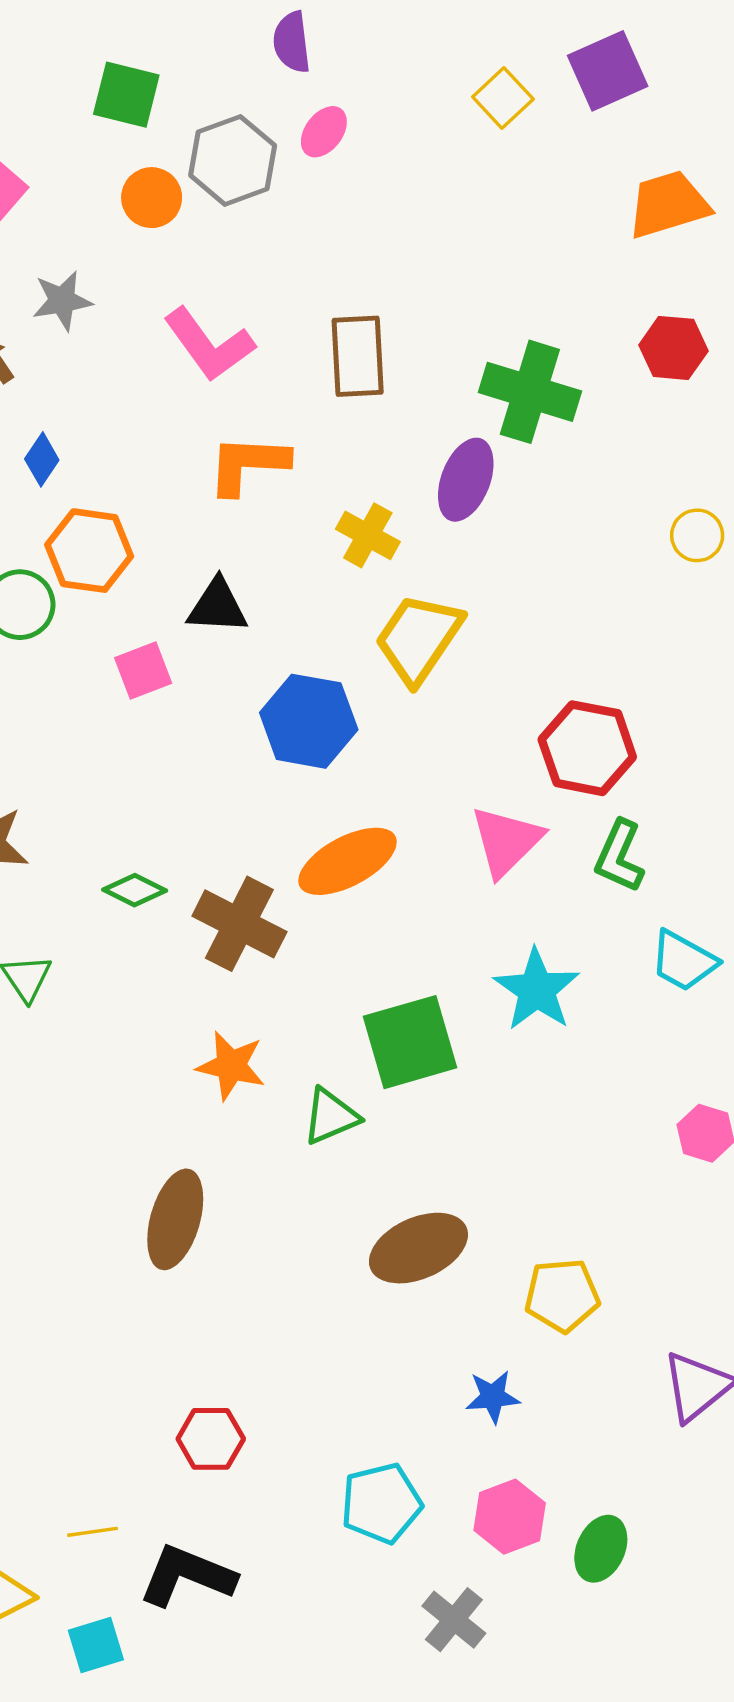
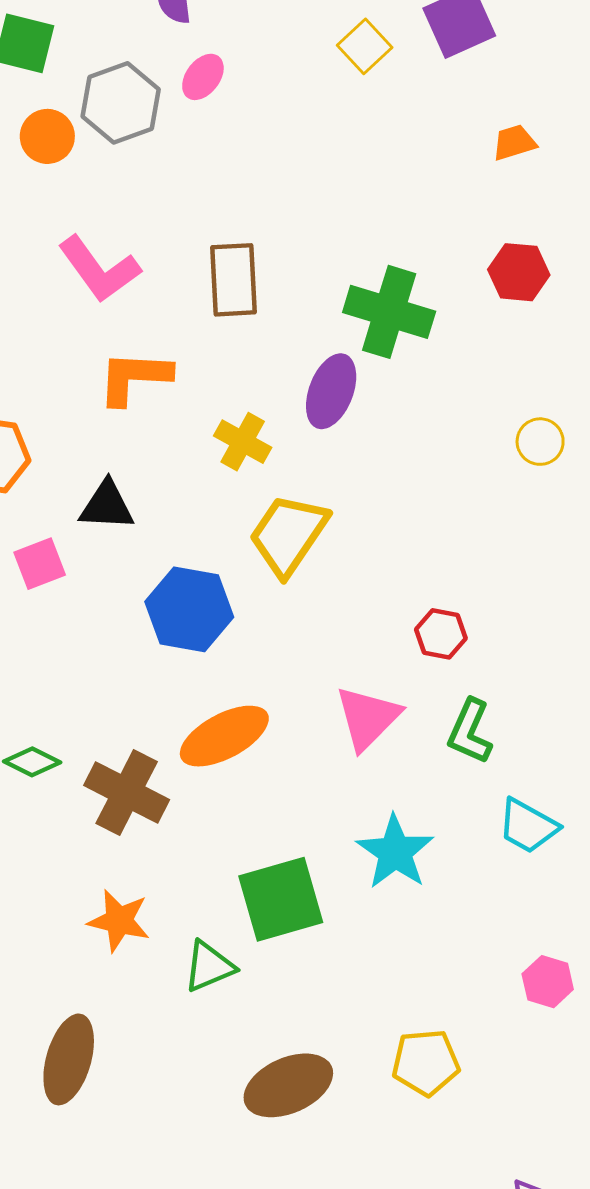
orange trapezoid: (668, 204) -> (514, 143), size x0.6
red hexagon: (587, 748) -> (441, 634), size x0.6
yellow pentagon: (562, 1295) -> (426, 1063), moved

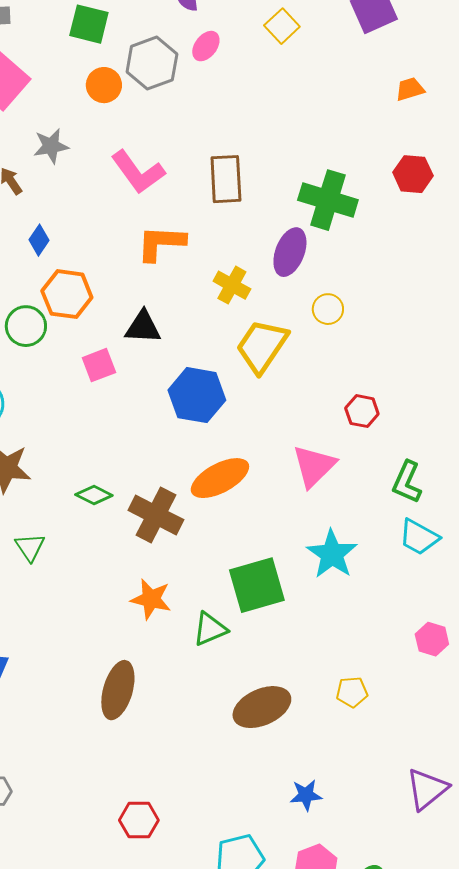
yellow square: (365, 46) -> (282, 26), moved
yellow circle: (540, 442) -> (328, 309), moved
green L-shape: (470, 731) -> (407, 482), moved
yellow pentagon: (426, 1063) -> (352, 692), size x0.7

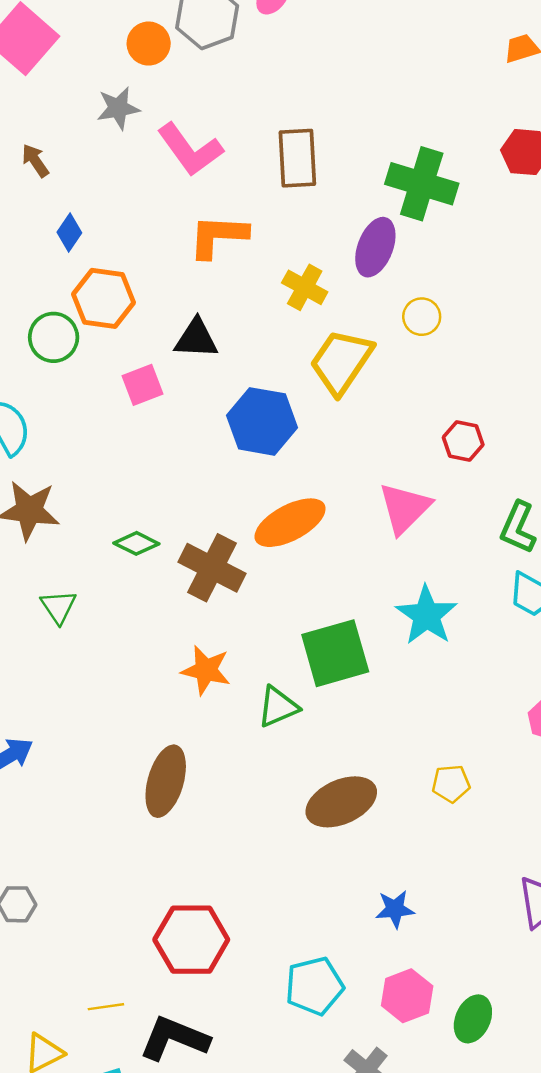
gray star: (51, 146) -> (118, 108), moved
red hexagon: (139, 820) -> (191, 940), size x1.5

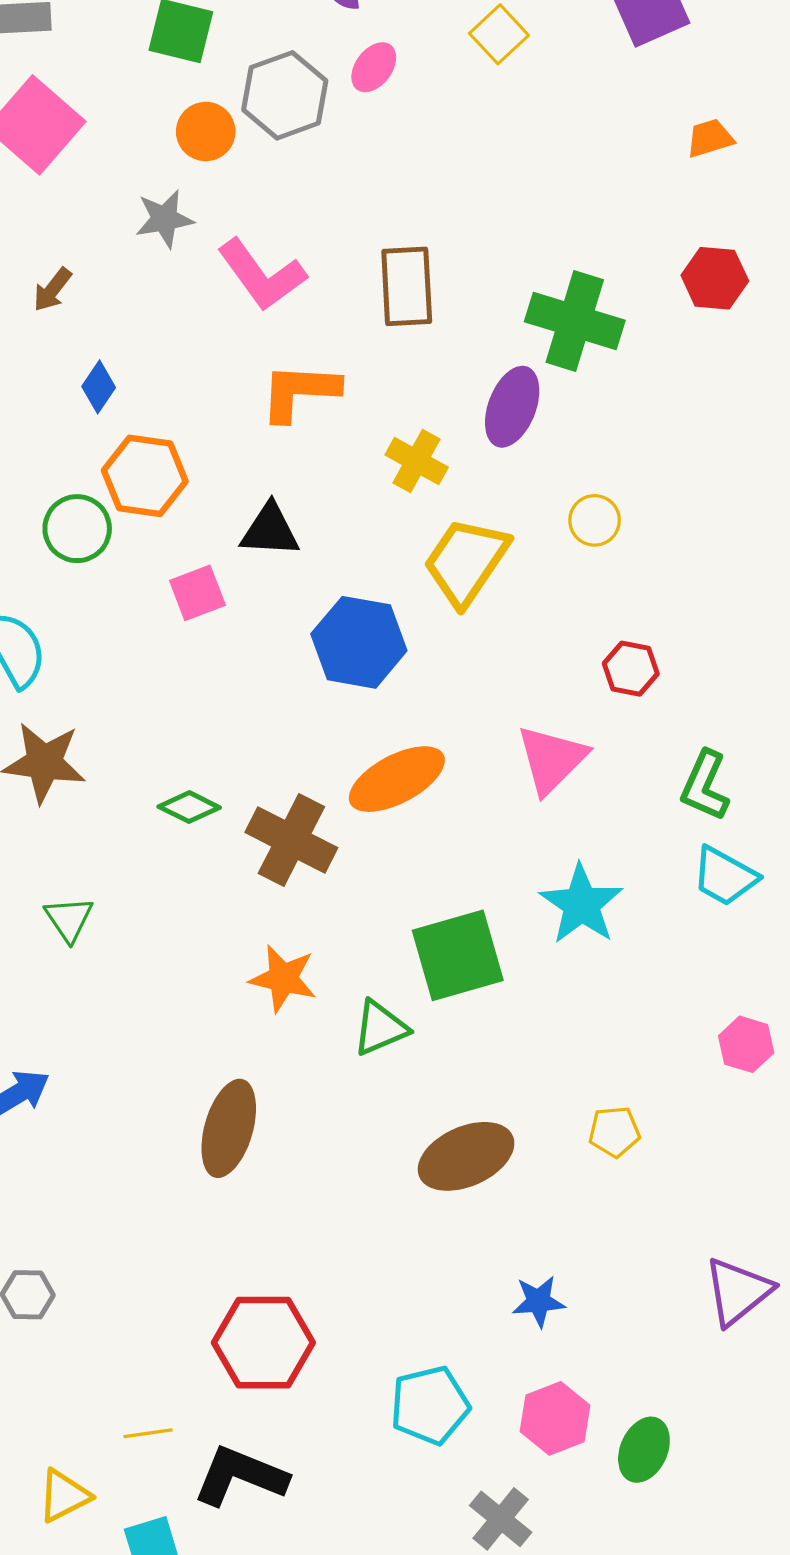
brown arrow: (35, 161) -> (52, 290), turned -108
yellow circle: (422, 317) -> (595, 520), moved
green triangle: (58, 607) -> (69, 919), moved

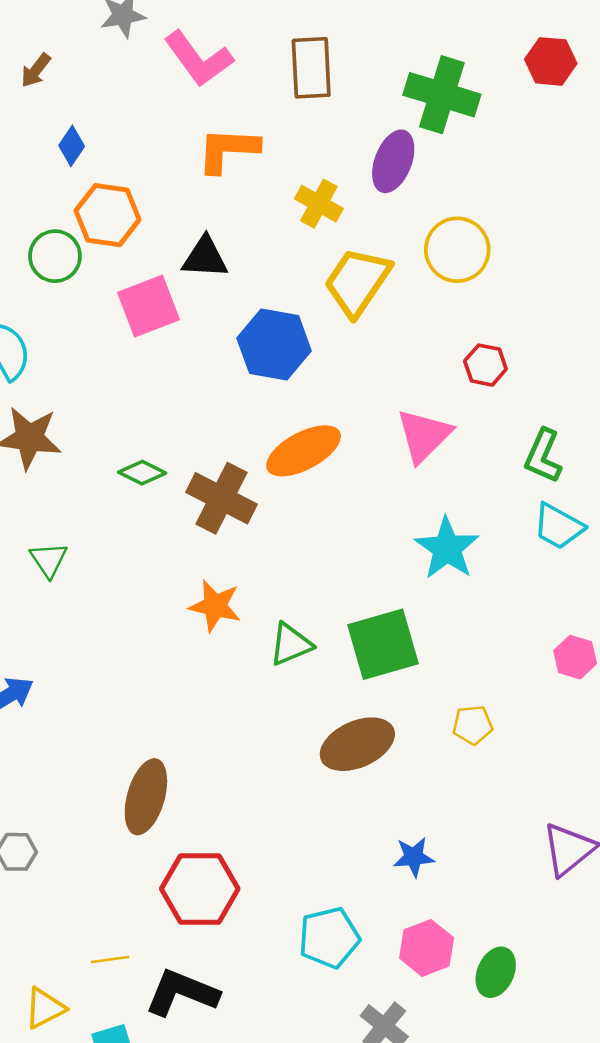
yellow circle: (595, 520) -> (457, 250), size x1.6
pink square: (197, 593) -> (149, 306), size x1.4
green square: (458, 955) -> (383, 644), moved
brown ellipse: (229, 1128) -> (146, 797), moved

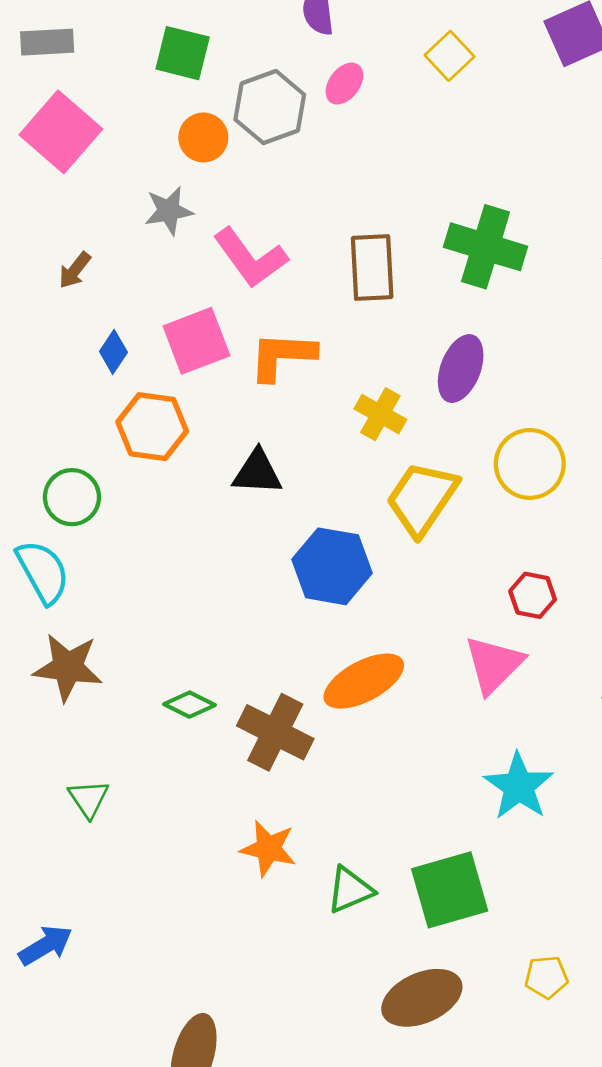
green cross: (442, 95) -> (486, 247), moved
green circle: (55, 256) -> (72, 497), moved
pink square: (149, 306) -> (196, 341), moved
red hexagon: (485, 365) -> (533, 595), moved

